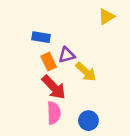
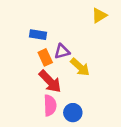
blue circle: (88, 121) -> (73, 113), moved

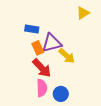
purple triangle: (62, 51) -> (52, 43), size x1.5

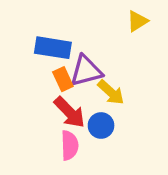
blue rectangle: (32, 29) -> (53, 48), size x1.5
blue circle: (61, 94) -> (101, 125), moved

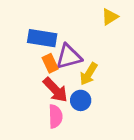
yellow arrow: (111, 92) -> (89, 74), turned 80

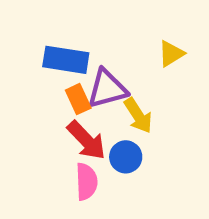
yellow triangle: (110, 17) -> (171, 54), moved
yellow arrow: (89, 74) -> (138, 116), turned -65

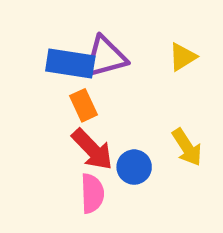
purple triangle: (107, 89) -> (105, 57), moved
yellow arrow: (138, 116) -> (187, 147), moved

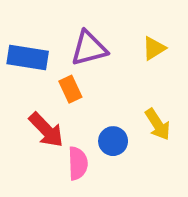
blue rectangle: (70, 64) -> (28, 58), moved
red arrow: (92, 149) -> (46, 130), moved

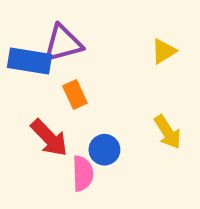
purple triangle: (89, 48) -> (63, 43), moved
blue circle: (113, 141) -> (104, 150), moved

